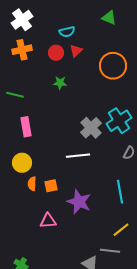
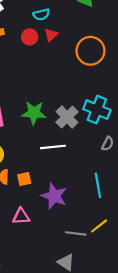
green star: (60, 83) -> (34, 113), moved, size x1.6
cyan cross: (119, 121) -> (97, 110), turned -35
gray line: (110, 251) -> (76, 233), moved

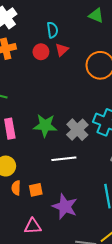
cyan semicircle: (41, 15) -> (52, 30), turned -84

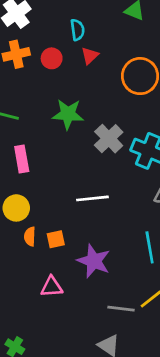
red circle: (41, 52) -> (52, 58), moved
green star: (45, 126) -> (68, 114), moved
gray cross: (77, 130) -> (109, 139), moved

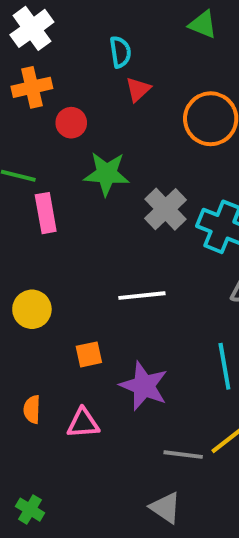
red circle: (52, 58) -> (71, 123), moved
pink rectangle: (22, 159) -> (46, 213), moved
orange semicircle: (30, 237) -> (32, 409), moved

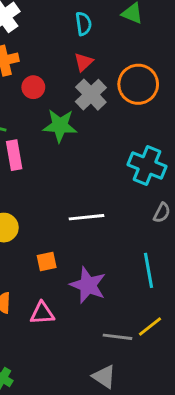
cyan semicircle: (120, 52) -> (84, 24), moved
gray cross: (165, 209) -> (91, 95), moved

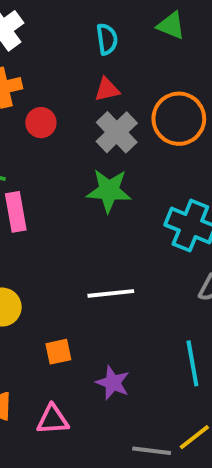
red triangle: (84, 62) -> (107, 90), turned 30
green star: (60, 126) -> (109, 191), moved
purple star: (88, 285) -> (113, 383), size x0.7

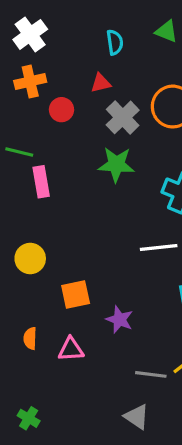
red triangle: (107, 90) -> (101, 83), moved
white line: (111, 293) -> (159, 248), moved
orange square: (58, 352) -> (76, 295), size x1.4

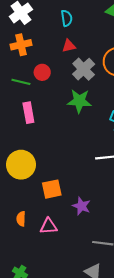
cyan semicircle: (115, 42) -> (67, 18), moved
red circle: (62, 110) -> (42, 72), moved
green line: (19, 152) -> (21, 82), moved
yellow circle: (30, 258) -> (21, 165), size x1.4

